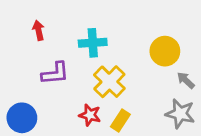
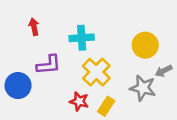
gray arrow: (186, 80) -> (164, 71), turned -70
gray star: (180, 114) -> (143, 88), moved
blue circle: (22, 118) -> (18, 86), moved

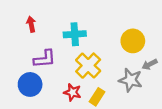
blue circle: (18, 86) -> (30, 84), moved

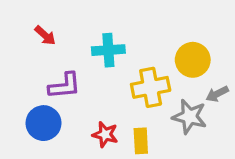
red arrow: (31, 24) -> (45, 35), turned 144
yellow cross: (88, 66) -> (151, 87), moved, turned 35
yellow rectangle: (97, 97) -> (141, 141), turned -36

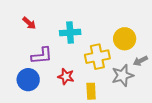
gray star: (189, 117) -> (123, 75), turned -30
red star: (105, 134) -> (66, 77), moved

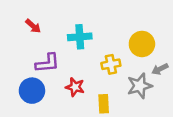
yellow cross: (97, 57) -> (111, 64), size x0.7

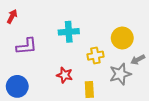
red arrow: (33, 26) -> (12, 16), moved, turned -104
purple L-shape: (48, 63) -> (26, 46), moved
blue circle: (32, 91) -> (17, 86), moved

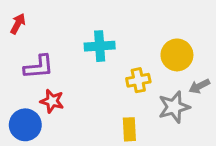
red star: (65, 75) -> (52, 101), moved

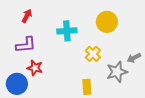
red arrow: (18, 24) -> (27, 16), moved
yellow circle: (177, 55) -> (107, 22), moved
yellow cross: (138, 80) -> (93, 54), turned -35

